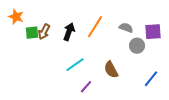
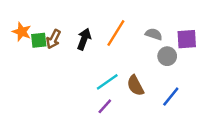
orange star: (16, 17) -> (22, 32), moved
cyan line: (75, 65) -> (107, 82), moved
blue line: (151, 79) -> (171, 97), moved

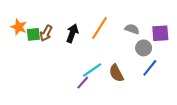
blue line: (171, 97) -> (150, 68), moved
purple line: (105, 106) -> (83, 83), moved

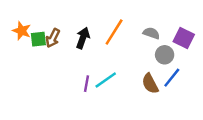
purple square: (160, 33) -> (184, 38), turned 30
brown semicircle: (116, 73) -> (150, 84), moved
purple line: (83, 83) -> (86, 84), moved, turned -32

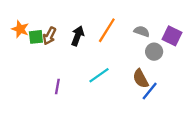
blue line: (172, 78) -> (150, 91), moved
purple line: (86, 84) -> (57, 86), moved

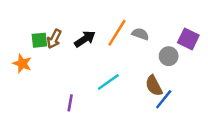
orange star: (20, 29) -> (22, 64), moved
gray semicircle: (142, 31) -> (140, 34), moved
black arrow: (78, 36) -> (85, 39), turned 36
purple line: (57, 86) -> (70, 103), moved

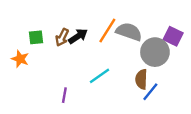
gray semicircle: (140, 34) -> (129, 32), size x1.6
brown arrow: (54, 39) -> (62, 37), moved
gray circle: (169, 56) -> (155, 52), size x1.6
brown semicircle: (154, 86) -> (141, 79), turned 30

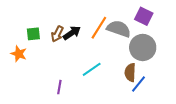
purple square: (173, 36) -> (144, 16), moved

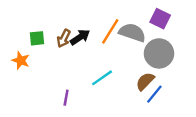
brown semicircle: (130, 72) -> (145, 81), turned 42

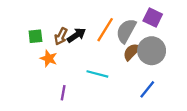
gray semicircle: (132, 33) -> (126, 31), turned -80
orange star: (21, 60) -> (49, 58), moved
cyan line: (102, 78) -> (97, 74), turned 50
brown semicircle: (145, 81) -> (132, 52), moved

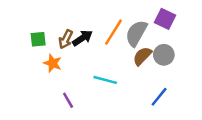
gray circle: (152, 51) -> (164, 55), size x0.7
purple line: (63, 93) -> (68, 100), turned -40

